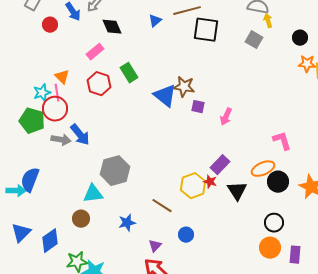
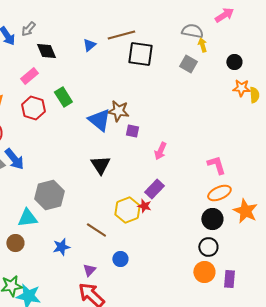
pink arrow: (226, 117) -> (160, 151), moved
orange ellipse: (263, 169) -> (219, 193), moved
black circle: (278, 182) -> (212, 219), moved
black triangle: (237, 191) -> (100, 165), moved

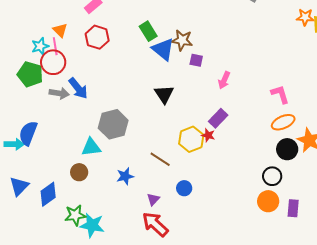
green rectangle: (63, 97) -> (148, 31), moved
black circle: (212, 219) -> (287, 149), moved

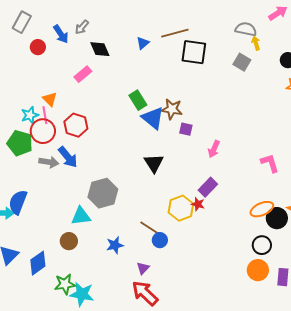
red hexagon: (97, 37) -> (76, 125), moved
orange ellipse: (283, 122) -> (262, 209), moved
blue circle: (184, 188) -> (160, 240), moved

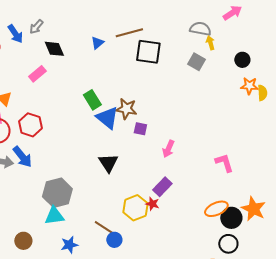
cyan triangle: (81, 216) -> (54, 216), moved
black circle: (262, 245) -> (228, 244), moved

